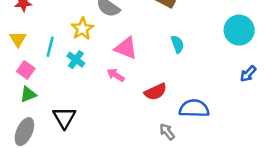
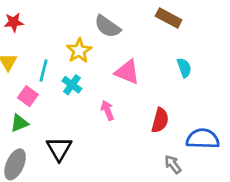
pink square: (26, 70) -> (28, 96), moved
pink arrow: (116, 75) -> (107, 110), moved, turned 36
red semicircle: (156, 92) -> (160, 120), turned -50

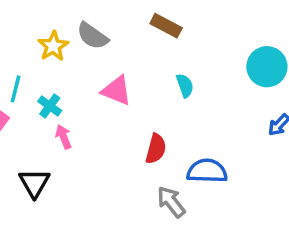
yellow star: (79, 51) -> (53, 46), moved
pink arrow: (107, 110) -> (63, 137), moved
gray arrow: (173, 164) -> (171, 202), size x1.4

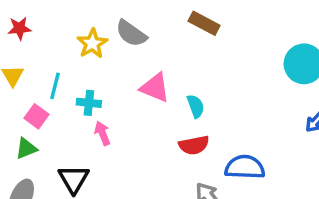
cyan semicircle: (185, 86) -> (196, 106), moved
cyan cross: (50, 106) -> (89, 103), turned -30
red semicircle: (156, 149) -> (194, 145), turned 64

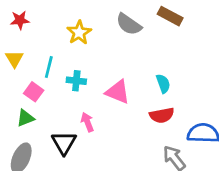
gray semicircle: (131, 33) -> (129, 24), moved
pink triangle: (155, 88) -> (118, 92), moved
pink arrow: (102, 133) -> (87, 122), moved

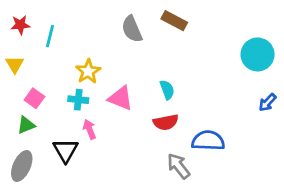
gray semicircle: (129, 24) -> (132, 29), turned 32
yellow star: (79, 33) -> (88, 71), moved
cyan line: (49, 67) -> (50, 36), moved
cyan cross: (76, 81) -> (78, 100), moved

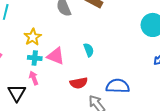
cyan cross: (78, 100) -> (35, 58), moved
red semicircle: (166, 122) -> (79, 83), moved

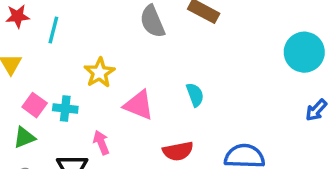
cyan cross: (35, 58) -> (65, 108), moved

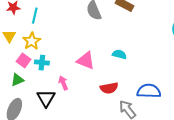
yellow star: (99, 73) -> (32, 41), moved
cyan semicircle: (195, 95) -> (119, 54), turned -56

